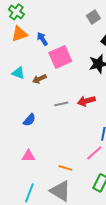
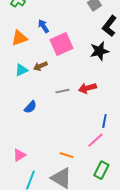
orange triangle: (19, 34) -> (19, 38), moved
cyan triangle: (18, 73) -> (21, 70), moved, turned -48
pink triangle: (28, 156) -> (19, 155), moved, turned -32

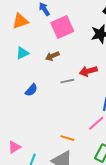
brown arrow: (40, 66) -> (52, 56), moved
gray line: (62, 91) -> (67, 81), moved
pink triangle: (19, 155) -> (14, 147), moved

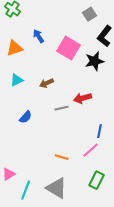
pink square: (62, 27) -> (69, 48), moved, turned -35
orange line: (67, 138) -> (62, 157), moved

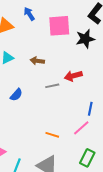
pink square: (69, 48) -> (59, 26), turned -35
brown arrow: (47, 83) -> (37, 61), turned 32

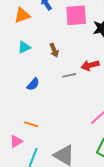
brown arrow: (37, 61) -> (54, 50), turned -120
orange line: (52, 135) -> (31, 124), moved

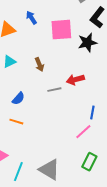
orange line: (31, 124) -> (16, 122), moved

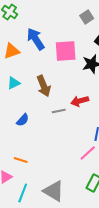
blue arrow: (31, 18) -> (36, 39), size x1.6
brown arrow: (39, 65) -> (44, 86), size x1.5
orange line: (16, 122) -> (21, 160), moved

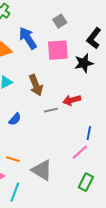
gray square: (87, 17) -> (60, 21), moved
gray triangle: (54, 191) -> (42, 170), moved

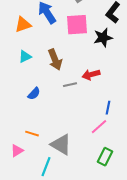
cyan line: (15, 192) -> (46, 167), moved

